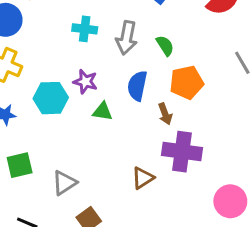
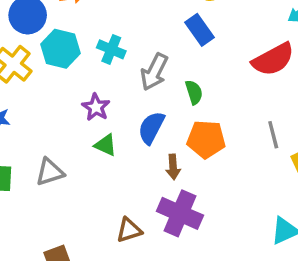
cyan hexagon: (51, 98) -> (61, 49), moved
gray triangle: (64, 183) -> (50, 172), moved

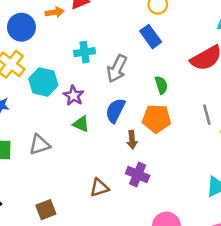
cyan hexagon: (61, 49) -> (43, 82), moved
cyan cross: (111, 49) -> (85, 52), turned -30
green semicircle: (194, 92) -> (161, 85), moved
purple cross: (180, 213) -> (138, 174), size x0.7

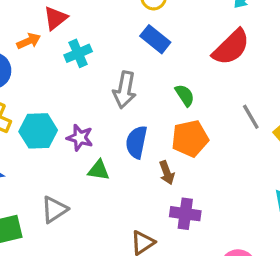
cyan cross: (85, 52) -> (78, 53), moved

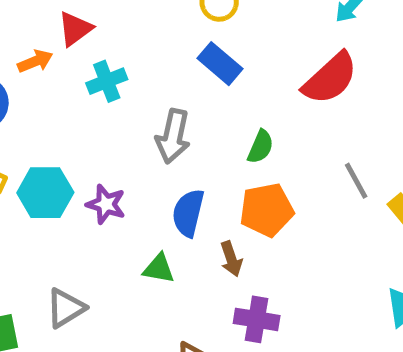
green semicircle: (185, 95) -> (261, 147), turned 55
green triangle: (99, 170) -> (159, 269), moved

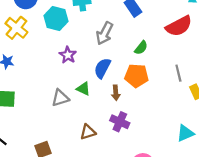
cyan hexagon: (45, 193) -> (56, 18), moved
gray triangle: (66, 308) -> (60, 98), moved

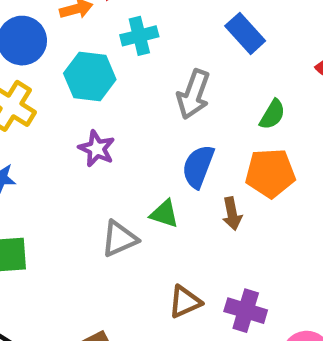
purple star: (68, 55) -> (97, 149), moved
purple cross: (120, 122) -> (246, 311), moved

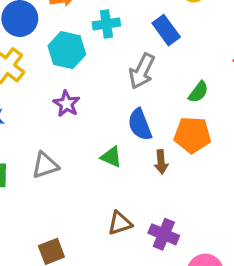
blue rectangle: (245, 33) -> (166, 30), moved
blue semicircle: (198, 166) -> (140, 125), turned -48
gray triangle: (119, 239) -> (45, 165), moved

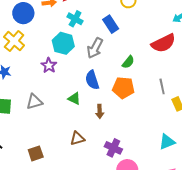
cyan cross: (106, 24) -> (75, 19), turned 35
cyan hexagon: (67, 50) -> (63, 43), moved
brown arrow: (161, 162) -> (100, 111), moved
purple cross: (164, 234) -> (113, 148), moved

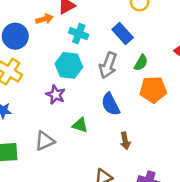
green semicircle: (128, 62) -> (141, 63), moved
orange pentagon: (123, 88) -> (153, 90), moved
green triangle: (74, 99) -> (80, 125), moved

